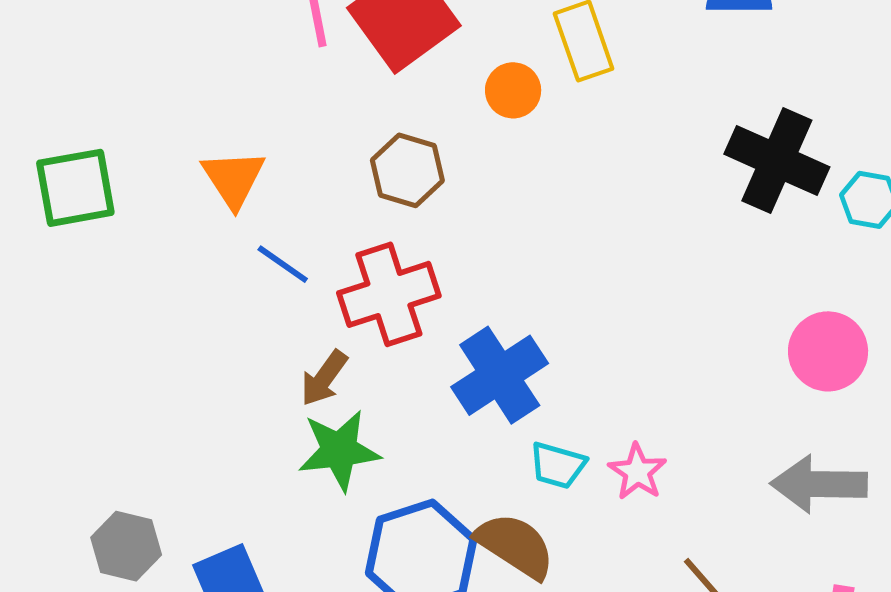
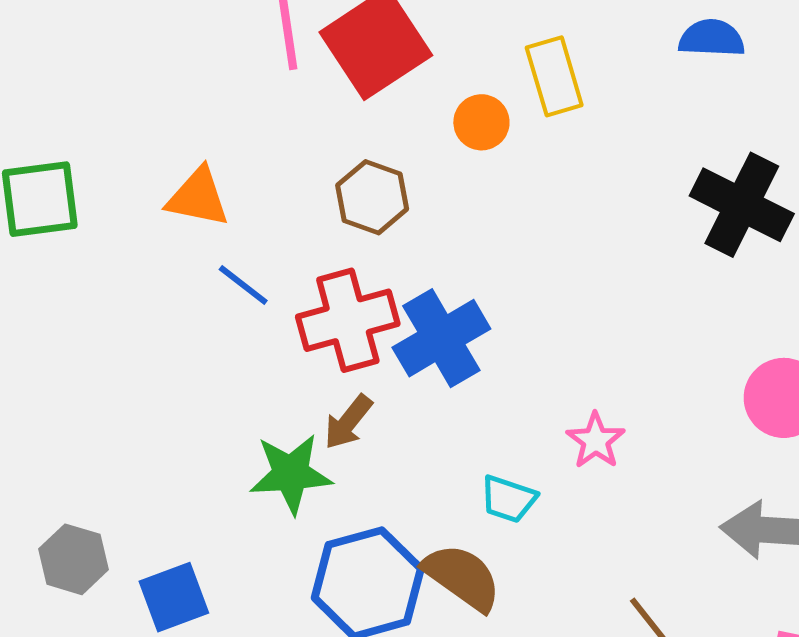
orange triangle: (233, 179) -> (198, 197), turned -48
blue cross: (500, 375) -> (441, 338), moved
brown arrow: (324, 378) -> (348, 422), moved
pink star: (637, 472) -> (596, 441), moved

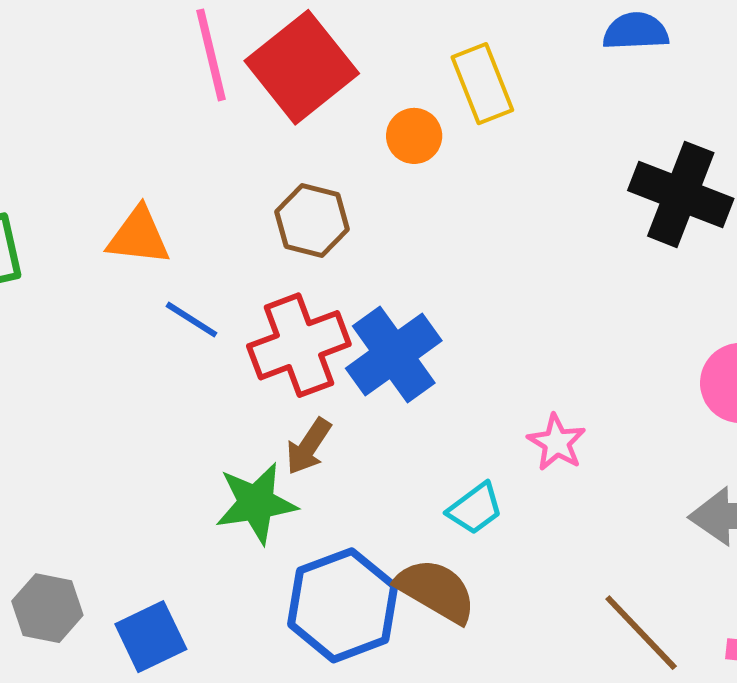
cyan trapezoid: (508, 499) -> (475, 509), turned -50

